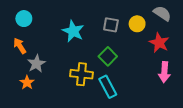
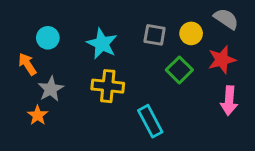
cyan circle: (24, 19) -> (48, 38), moved
red star: (159, 43) -> (222, 60), turned 30
green square: (108, 56) -> (179, 70), moved
yellow cross: (82, 74) -> (108, 86), moved

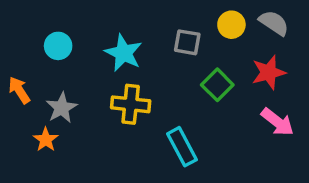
yellow circle: (191, 33) -> (231, 25), moved
orange arrow: (27, 64) -> (19, 90), moved
pink arrow: (229, 101) -> (277, 122), turned -56

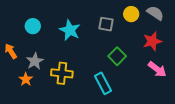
green square: (217, 85) -> (117, 56), moved
yellow cross: (131, 104) -> (62, 73), moved

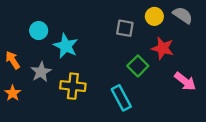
cyan star: (70, 30) -> (66, 46), moved
red star: (152, 41) -> (163, 48), moved, turned 30
orange star: (26, 79) -> (13, 93), moved

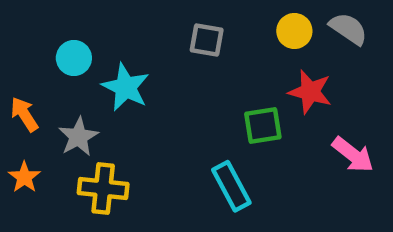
gray square: (125, 28) -> (207, 40), moved
green square: (138, 66) -> (263, 125), turned 36
yellow cross: (73, 86) -> (103, 188), moved

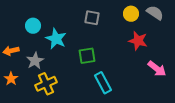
orange arrow: (24, 114) -> (11, 51), turned -70
green square: (263, 125) -> (87, 56), moved
yellow cross: (103, 188) -> (46, 84), turned -30

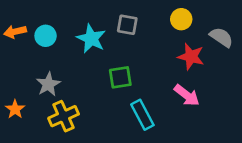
gray semicircle: (155, 13) -> (221, 37), moved
cyan star: (56, 39) -> (91, 39), moved
orange arrow: (11, 51) -> (15, 32), moved
pink arrow: (157, 69) -> (187, 95), moved

